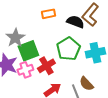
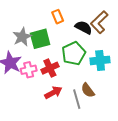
orange rectangle: (48, 14) -> (58, 17), turned 72
green square: (28, 51) -> (40, 39), moved

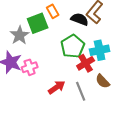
green square: (40, 39) -> (38, 23), moved
red cross: (50, 68) -> (86, 63), moved
brown semicircle: (88, 90) -> (103, 81), moved

